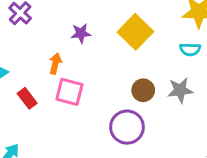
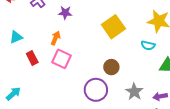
purple star: (81, 33) -> (65, 13), moved
gray star: (180, 90) -> (134, 92), moved, turned 30

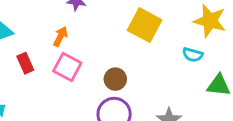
yellow square: (113, 27) -> (145, 25), turned -30
brown circle: (111, 67) -> (115, 79), moved

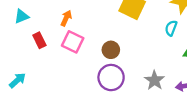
cyan semicircle: (193, 55) -> (171, 28), turned 98

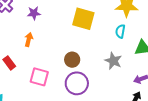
pink square: (73, 42) -> (39, 77), moved
gray star: (155, 80) -> (113, 61), moved

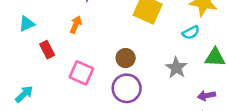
cyan semicircle: (120, 31) -> (191, 33), turned -136

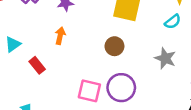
brown circle: (126, 58) -> (114, 46), moved
pink square: (81, 73) -> (89, 91), moved

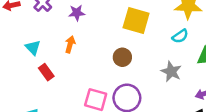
cyan triangle: (13, 44) -> (33, 48), moved, turned -42

